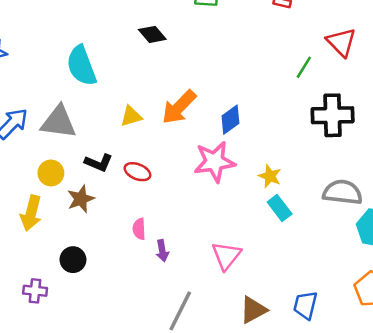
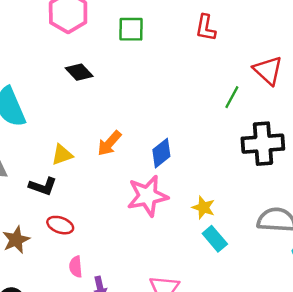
orange arrow: (179, 107) -> (109, 143), size x0.7
black L-shape: (99, 163) -> (43, 186), moved
red ellipse: (137, 172) -> (60, 225), moved

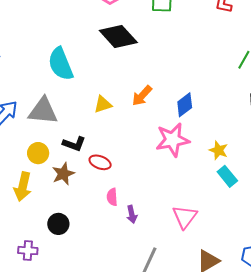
black diamond: (79, 72) -> (118, 36), size x1.6
black L-shape: (43, 186) -> (74, 144), moved

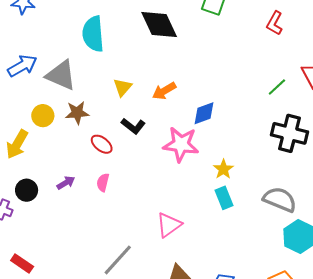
yellow triangle: (103, 104) -> (122, 87), turned -48
black L-shape: (74, 144) -> (133, 126), moved
brown star: (63, 174) -> (77, 113), moved
purple arrow: (132, 214) -> (66, 183), moved, turned -126
black circle: (58, 224) -> (27, 190), moved

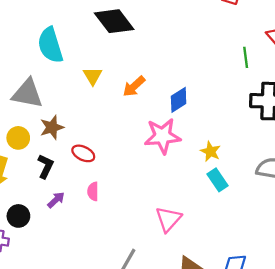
yellow triangle: (122, 87) -> (93, 76), moved
green line: (277, 87) -> (246, 57), turned -42
black L-shape: (133, 126) -> (46, 166), moved, turned -90

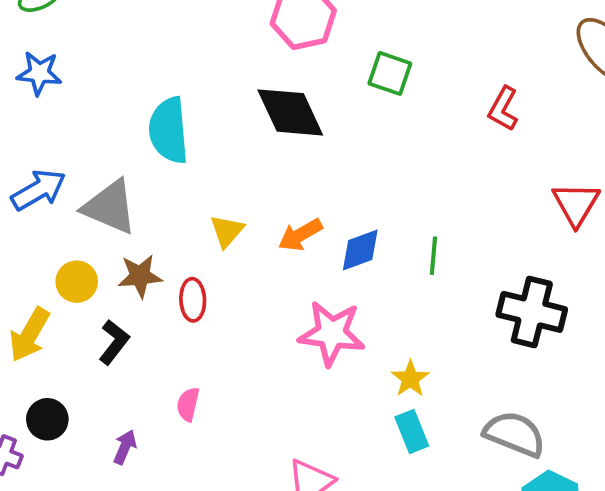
green line: (246, 57) -> (433, 256), moved
yellow triangle: (93, 76) -> (227, 231), moved
blue diamond: (179, 100) -> (360, 250), moved
red ellipse: (83, 153) -> (193, 300), moved, turned 50
purple arrow: (56, 200) -> (125, 447), moved, turned -36

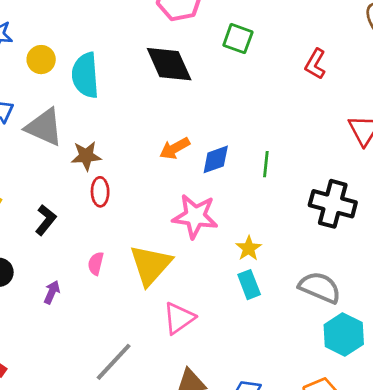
yellow triangle: (227, 231) -> (151, 265), moved, size x1.8
brown star: (140, 276) -> (86, 156), moved
yellow circle: (77, 282) -> (41, 60), moved

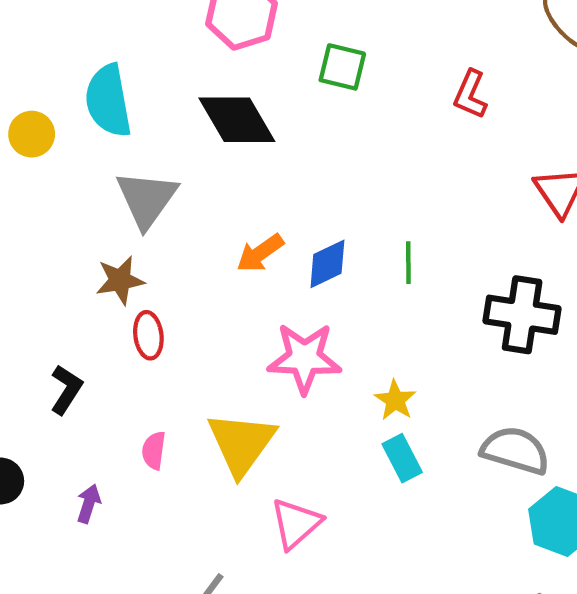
cyan semicircle: (85, 75) -> (108, 101), moved
gray triangle: (44, 127) -> (147, 199), moved, turned 48

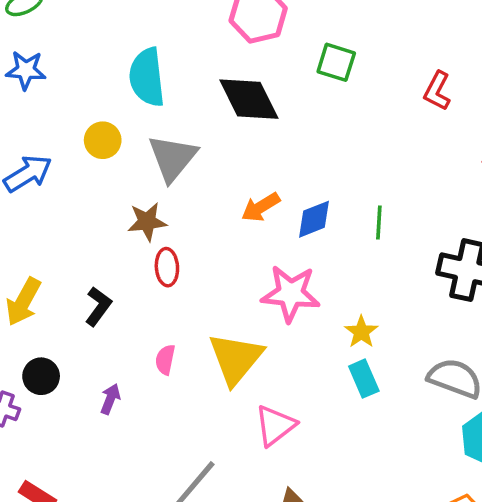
yellow circle: (32, 134) -> (103, 140), moved

